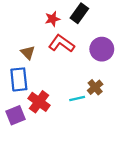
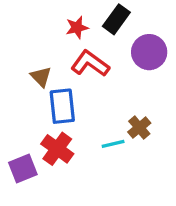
purple circle: (102, 49) -> (149, 52), moved
blue rectangle: (19, 79) -> (62, 106), moved

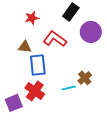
red star: (77, 27) -> (32, 18), moved
brown triangle: (41, 77) -> (25, 47), turned -40

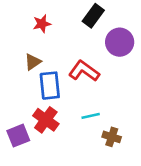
red L-shape: (55, 39) -> (84, 71), moved
brown triangle: (25, 47) -> (33, 62), turned -40
brown cross: (85, 78) -> (112, 137), moved, turned -32

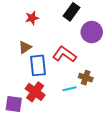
purple square: (18, 136) -> (14, 104), turned 30
brown cross: (112, 137) -> (86, 78), moved

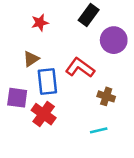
cyan line: (69, 89) -> (99, 130), moved
purple square: (14, 104) -> (17, 98), moved

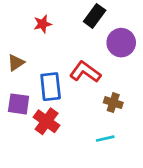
brown triangle: (31, 59) -> (16, 63), moved

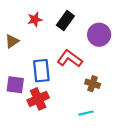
black rectangle: (95, 16) -> (65, 21), moved
brown triangle: (16, 63) -> (12, 41), moved
red cross: (47, 121) -> (38, 99), turned 30

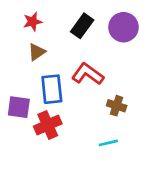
red star: (35, 19) -> (33, 22), moved
purple circle: (99, 35) -> (123, 27), moved
brown triangle: (12, 41) -> (37, 52), moved

